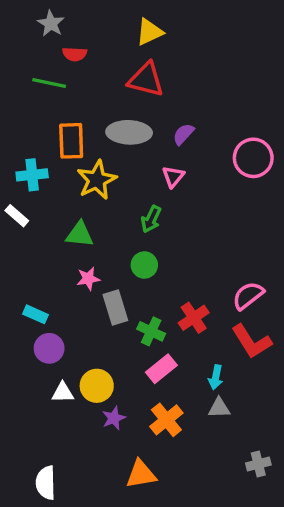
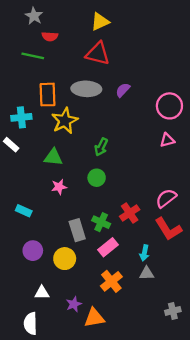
pink triangle: (173, 177) -> (167, 140), moved, turned 35
gray rectangle: (115, 308) -> (77, 230), moved
purple circle: (49, 348) -> (33, 251), moved
white triangle: (63, 393) -> (42, 293), moved
purple star: (114, 418) -> (74, 304), moved

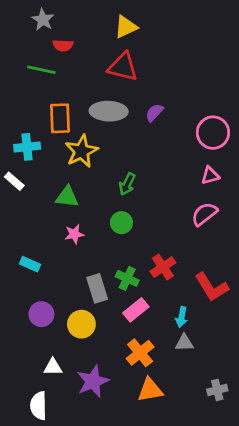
pink semicircle: (166, 198) -> (204, 214), moved
purple star: (74, 304) -> (93, 381), size x1.6
orange triangle: (94, 318) -> (150, 390), moved

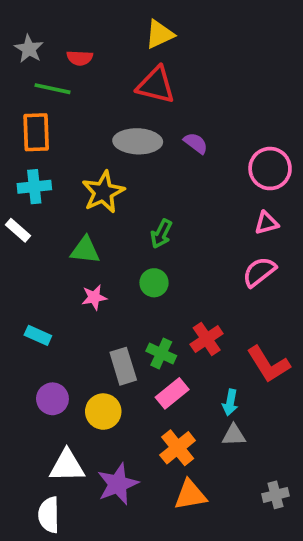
gray star: (43, 20) -> (29, 49), moved
purple semicircle: (154, 113) -> (196, 143), turned 84
orange rectangle: (60, 118) -> (36, 132), moved
white triangle: (53, 367) -> (67, 466), size x1.5

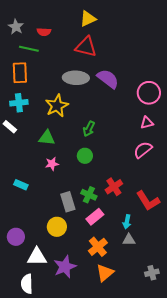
purple semicircle: (196, 143) -> (108, 79), size x1.6
purple circle: (52, 399) -> (16, 237), moved
orange triangle: (190, 495) -> (105, 273), turned -30

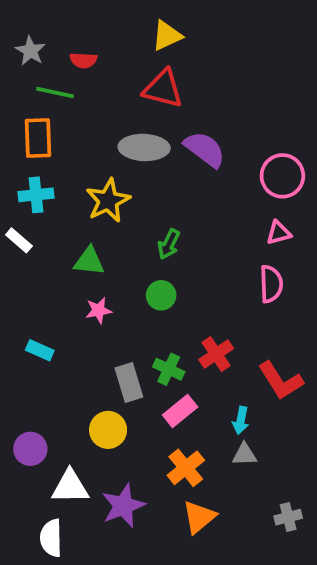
pink semicircle: (143, 150) -> (271, 284), turned 126

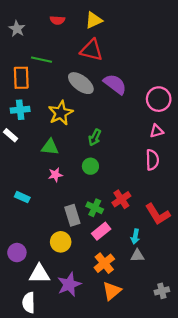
red semicircle: (83, 60) -> (57, 20), moved
green line: (55, 93) -> (41, 60), moved
gray ellipse: (144, 147) -> (81, 83), turned 35

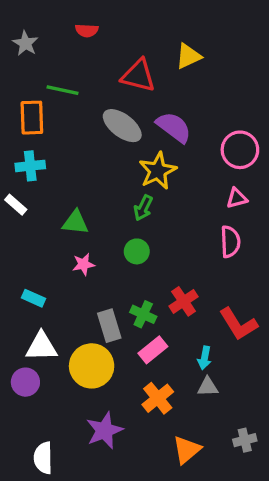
yellow triangle: (94, 20) -> (188, 56), moved
yellow star: (61, 113) -> (158, 171), moved
yellow circle: (61, 242) -> (92, 366), size x1.4
white triangle: (39, 274) -> (42, 347), moved
orange triangle: (112, 291) -> (187, 450), moved

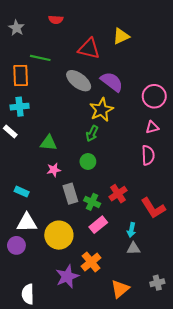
gray rectangle: (109, 326) -> (70, 194), moved
orange cross: (158, 398) -> (91, 262), moved

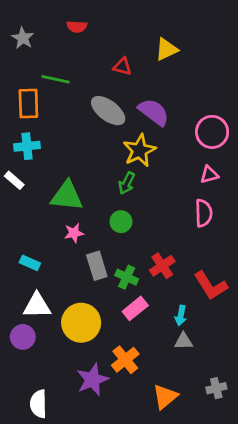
red triangle: (89, 49) -> (122, 66), size x0.6
green triangle: (49, 143) -> (67, 196), size x1.4

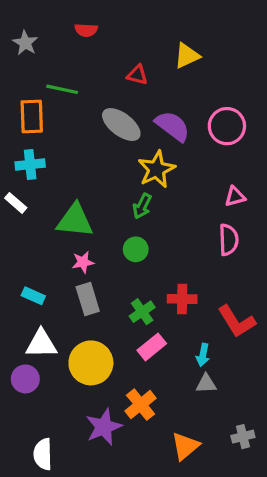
pink circle: (212, 132) -> (227, 126), moved
gray rectangle: (97, 266) -> (88, 299), moved
red cross: (162, 266) -> (182, 299), turned 35
green cross: (127, 277) -> (142, 312), turned 30

